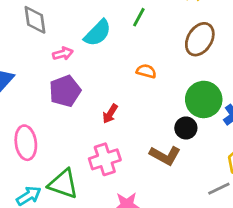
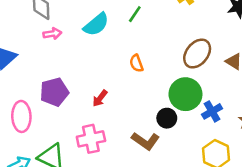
brown ellipse: (200, 39) -> (197, 54), moved
pink arrow: (63, 54) -> (52, 34), moved
orange semicircle: (146, 71) -> (136, 63), turned -132
purple pentagon: (65, 91) -> (54, 92), moved

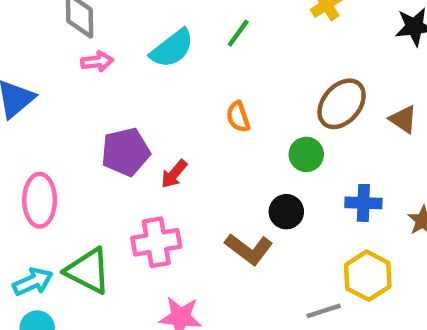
purple pentagon: (54, 92) -> (126, 152), moved
green circle: (185, 94) -> (306, 154), moved, size x0.6
blue cross: (212, 111) -> (363, 203), turned 30

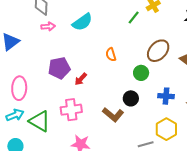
green line: (238, 33) -> (134, 17), moved
cyan arrow: (33, 282) -> (15, 115), moved

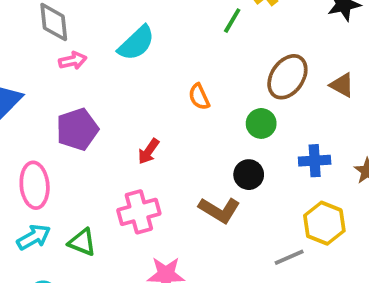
purple pentagon: (59, 68) -> (77, 129), moved
green triangle: (40, 121) -> (82, 242), size x0.7

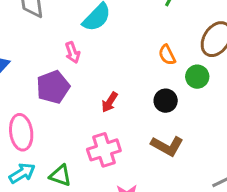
pink arrow: (73, 61) -> (73, 52), moved, turned 85
orange semicircle: (199, 97) -> (167, 55), moved
black circle: (249, 175) -> (166, 101), moved

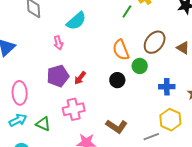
orange semicircle: (167, 55) -> (121, 50), size x1.5
purple pentagon: (53, 87) -> (58, 76), moved
brown L-shape: (167, 146) -> (117, 126), moved

